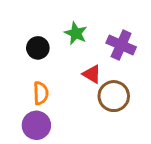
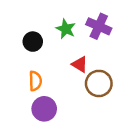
purple cross: (121, 45) -> (99, 26), moved
purple circle: (36, 125) -> (44, 109), moved

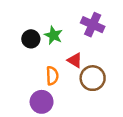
green star: (66, 29) -> (53, 35), moved
orange semicircle: (35, 81) -> (52, 76), moved

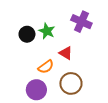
orange semicircle: (52, 76) -> (46, 67), turned 56
brown circle: (93, 78) -> (71, 83), moved

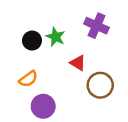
orange semicircle: (46, 67) -> (28, 79), moved
brown circle: (71, 83) -> (100, 85), moved

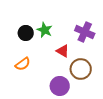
purple cross: (97, 26) -> (85, 32), moved
purple circle: (43, 106) -> (60, 86), moved

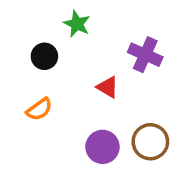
green star: (45, 30) -> (77, 24), moved
brown circle: (81, 69) -> (150, 142), moved

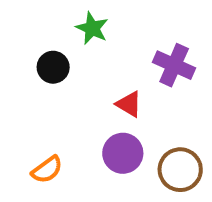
orange semicircle: (39, 109) -> (47, 170), moved
purple circle: (103, 147) -> (123, 153), moved

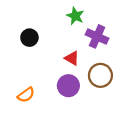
green star: (92, 28) -> (75, 16), moved
brown circle: (180, 170) -> (100, 75), moved

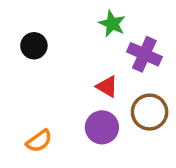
black circle: (29, 38) -> (34, 46), moved

